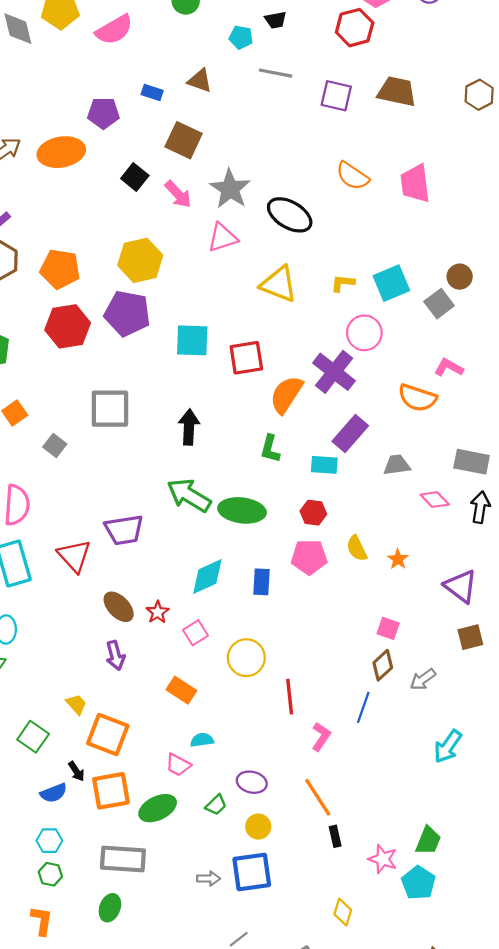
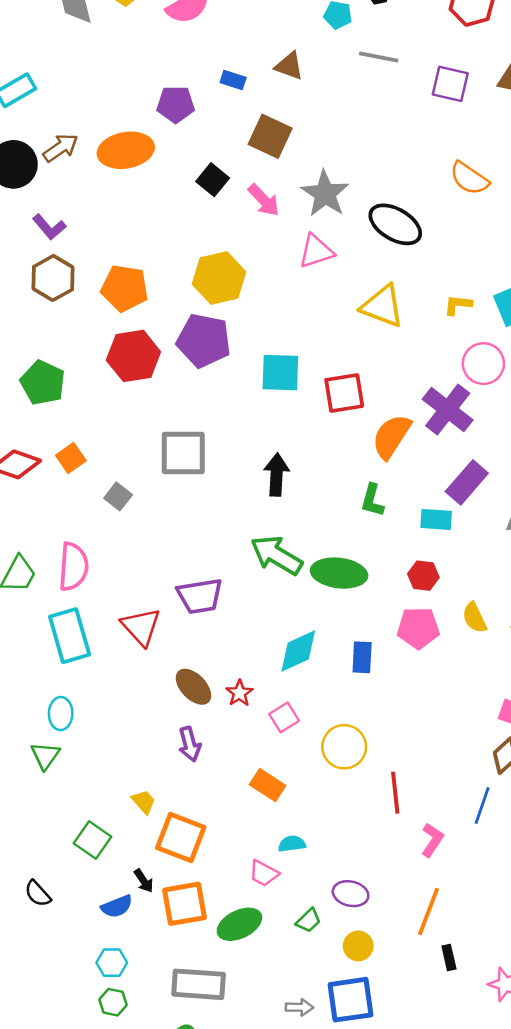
orange line: (318, 797) -> (428, 912), turned 54

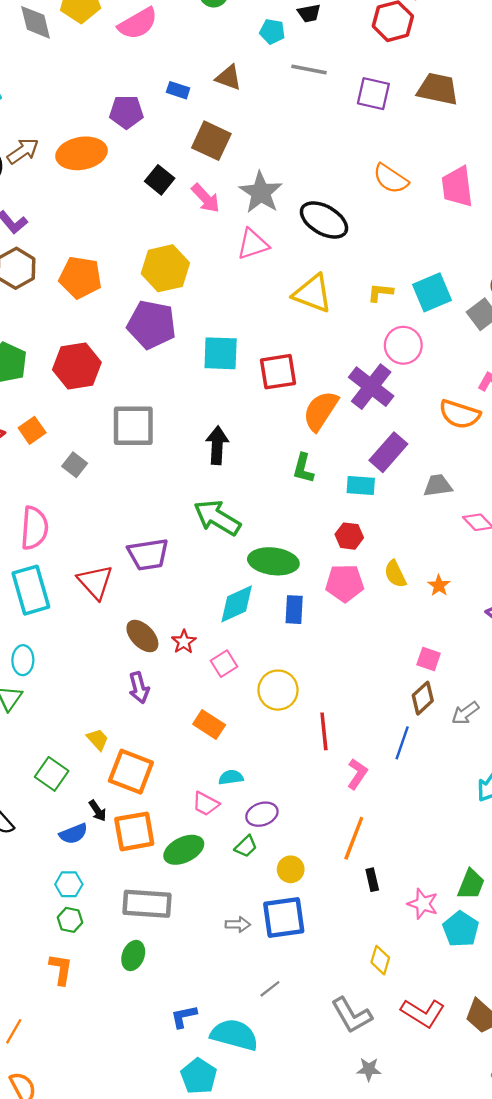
red hexagon: (133, 356) -> (77, 366), moved
green ellipse: (339, 573) -> (273, 561), moved
purple ellipse: (351, 894) -> (262, 814), moved, turned -32

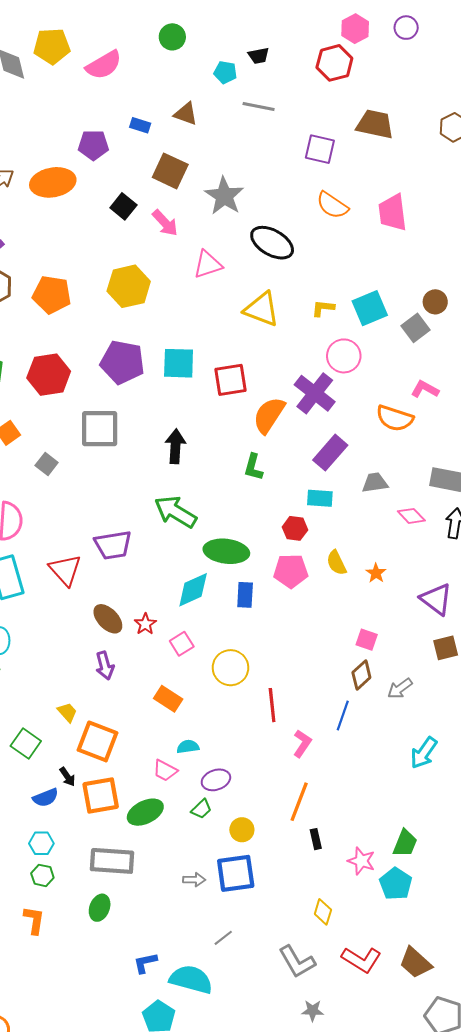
purple square: (373, 94) -> (320, 149), moved
gray star: (261, 192) -> (224, 196), moved
purple pentagon: (152, 325) -> (122, 362), moved
cyan rectangle: (361, 485) -> (320, 498), moved

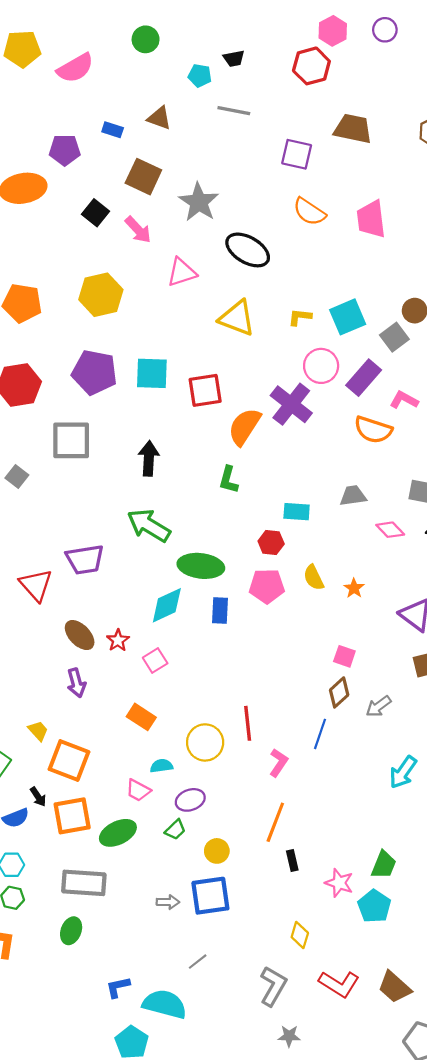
purple rectangle: (330, 453) -> (364, 378), moved
yellow circle: (230, 668) -> (205, 742), moved
gray L-shape: (297, 962) -> (273, 986), turned -120

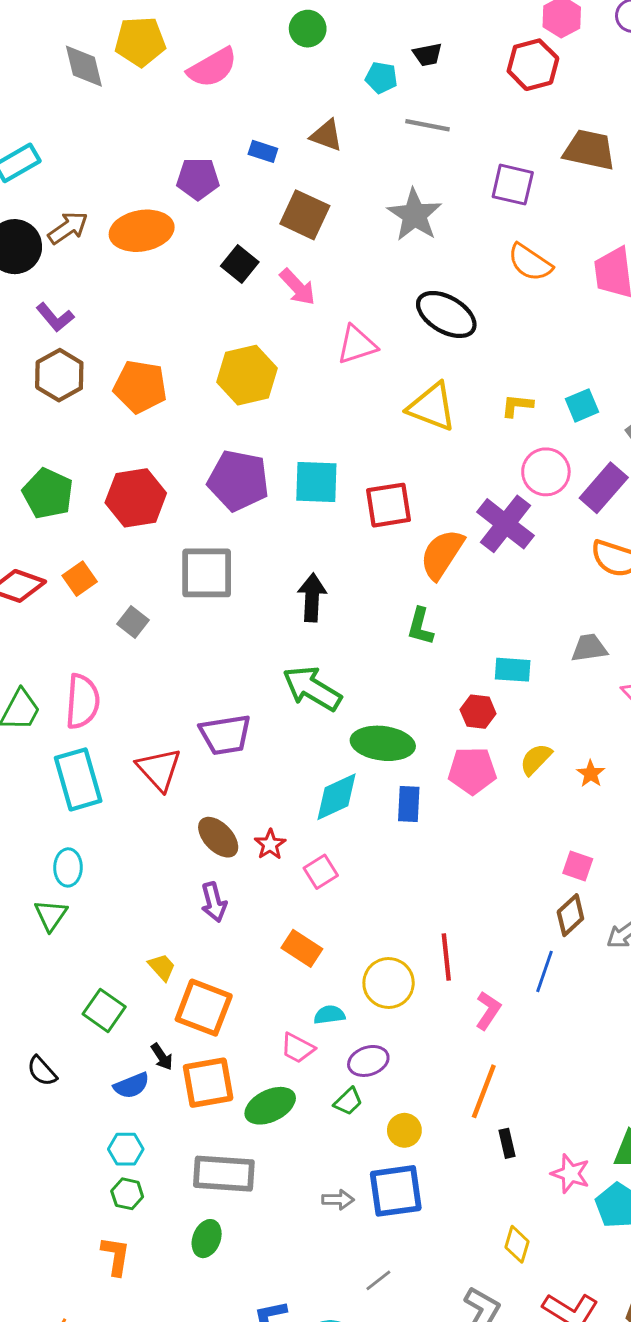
gray star: (199, 202) -> (415, 215), moved
cyan square: (348, 317) -> (582, 405), size x0.7
yellow semicircle: (314, 578) -> (536, 759), turned 70

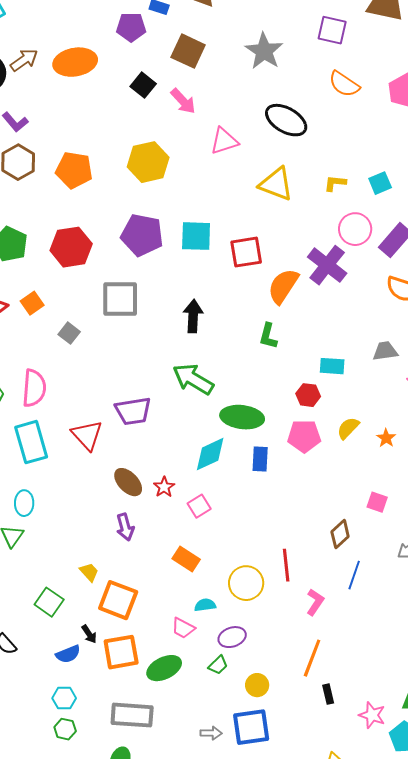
purple pentagon: (198, 179) -> (131, 27), moved
brown diamond: (570, 915) -> (340, 534), moved

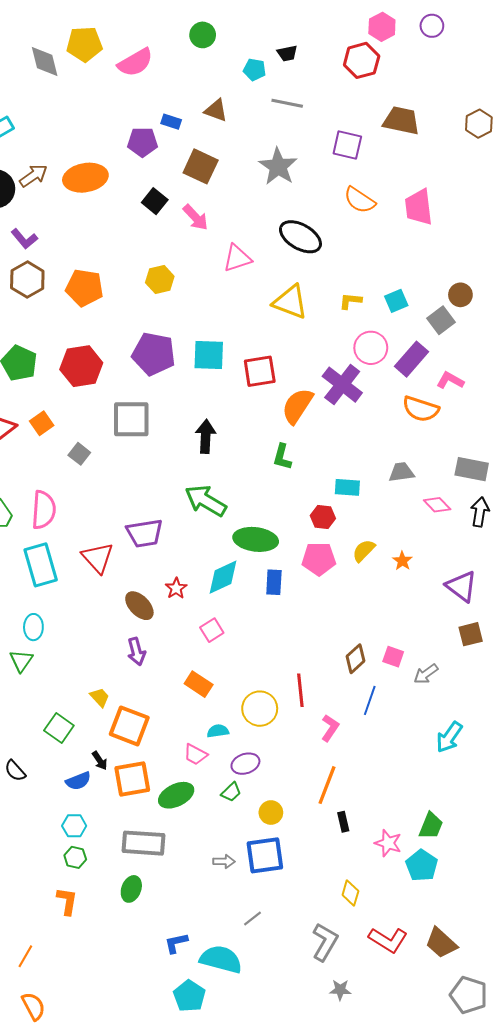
yellow hexagon: (148, 162) -> (160, 280), size x0.7
red star: (164, 487) -> (176, 588), moved
pink square: (377, 502) -> (393, 657), moved

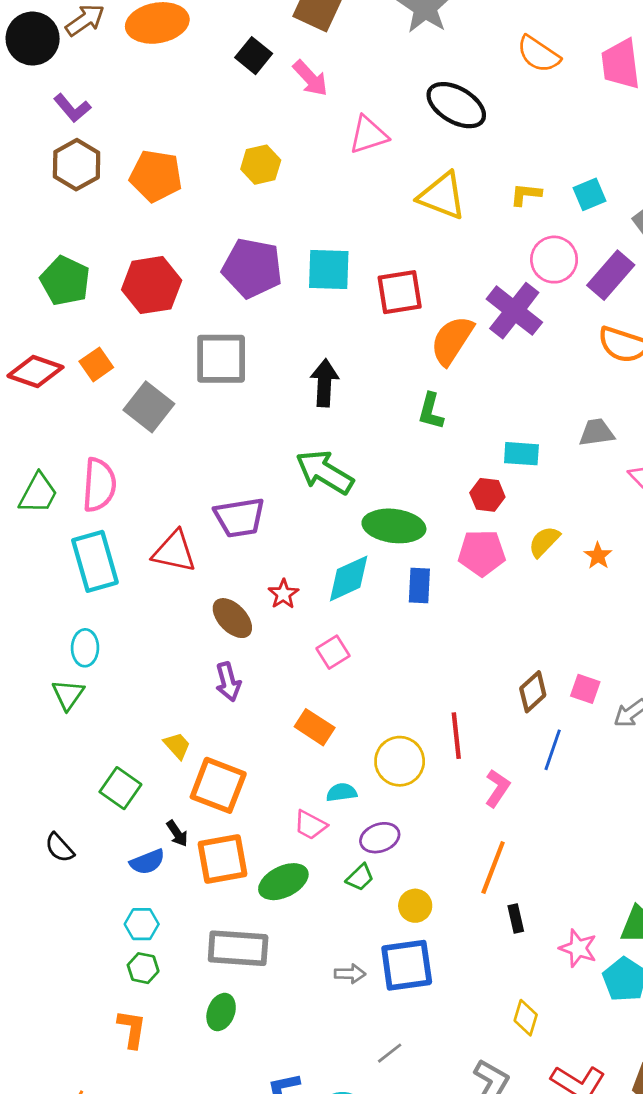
gray square: (79, 454) -> (149, 407), size x1.6
red triangle: (98, 558) -> (174, 551), turned -36

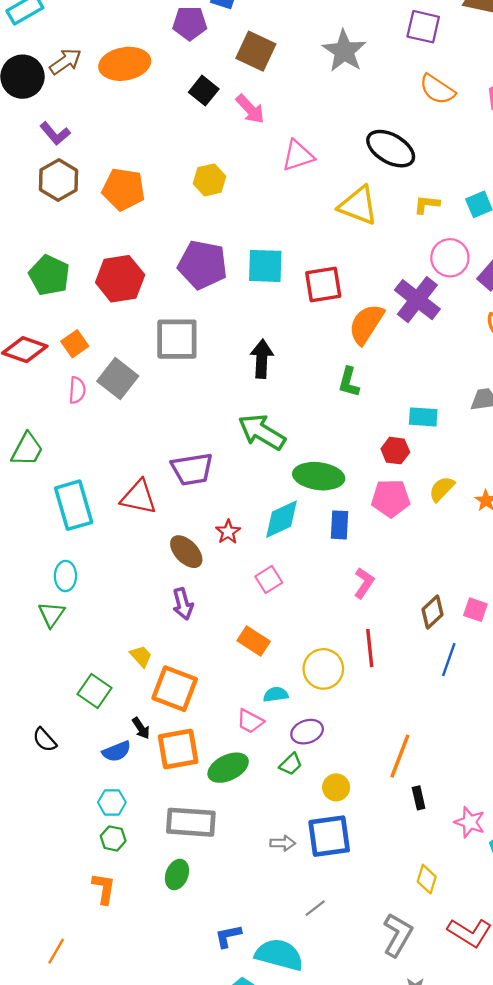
black ellipse: (456, 105) -> (391, 149), moved
pink semicircle: (99, 485) -> (77, 390), moved, size x0.6
pink L-shape: (497, 788) -> (364, 583), moved

